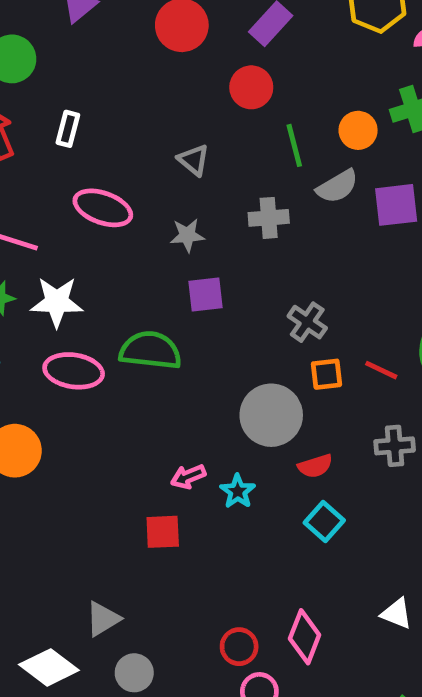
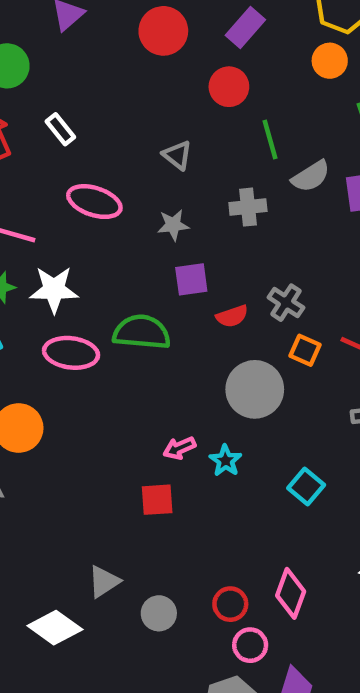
white rectangle: (68, 129) -> (60, 129), turned -52
orange circle: (358, 130) -> (330, 61), moved
orange square: (327, 374) -> (305, 350), turned 32
red semicircle: (315, 466) -> (232, 316), moved
gray circle: (134, 673) -> (159, 613), moved

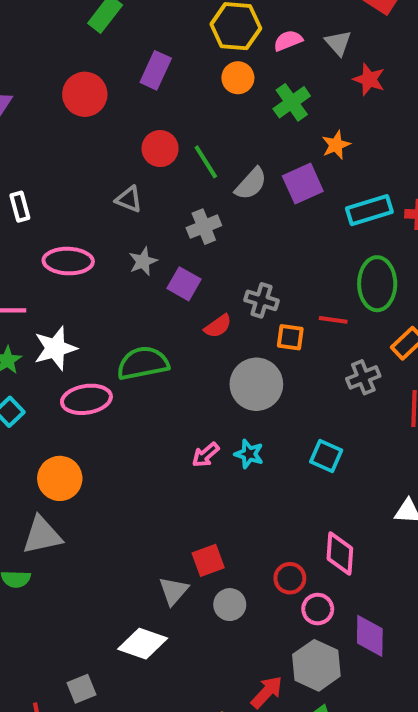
red circle: (229, 87) -> (160, 149), moved
white rectangle: (60, 129) -> (20, 207), turned 40
purple square: (191, 279) -> (184, 284), moved, turned -36
red square: (157, 500) -> (208, 560), moved

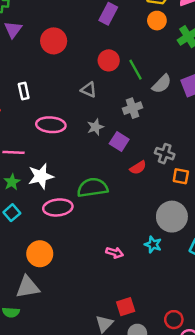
red circle: (85, 94) -> (54, 41), moved
gray circle: (256, 384) -> (172, 217), moved
pink arrow: (206, 455) -> (115, 253), moved, turned -126

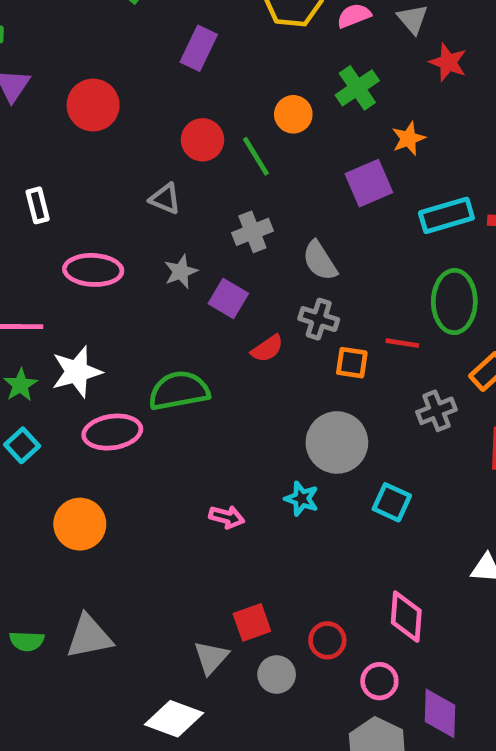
orange circle: (157, 21) -> (293, 114), moved
gray semicircle: (162, 84) -> (320, 261), moved, turned 105
gray triangle: (28, 287) -> (89, 637), moved
red circle: (174, 320) -> (327, 640), moved

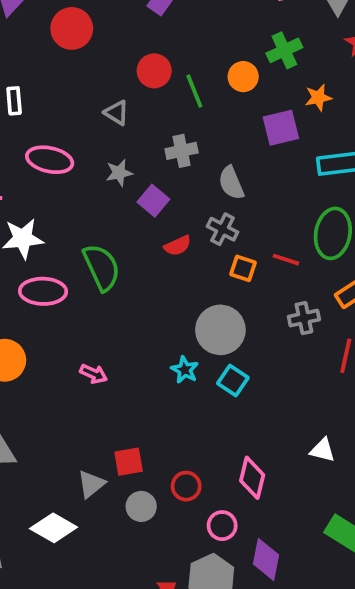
orange circle: (293, 114) -> (243, 77), moved
green semicircle: (179, 391) -> (102, 267), turned 66
cyan square: (392, 502) -> (233, 381), moved
pink arrow: (227, 517) -> (94, 374), moved

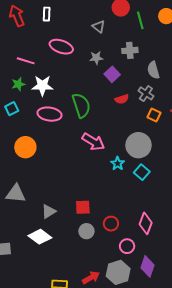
pink arrow: (94, 374) -> (93, 142), moved, size x1.6
gray triangle: (91, 484) -> (49, 212), moved

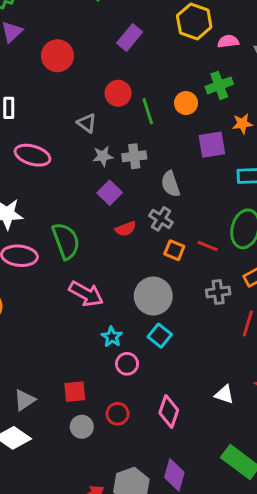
gray star: (96, 58) -> (103, 156), moved
cyan star: (118, 164) -> (112, 337), moved
pink circle: (127, 246) -> (127, 364), moved

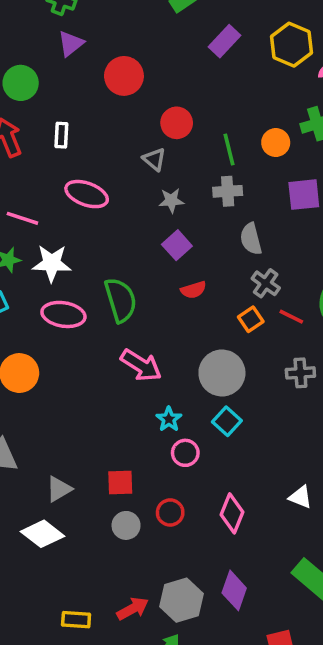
purple rectangle: (130, 37) -> (225, 41), moved
red circle: (118, 93) -> (177, 123), moved
gray cross: (134, 156) -> (228, 191), moved
gray cross: (161, 219) -> (266, 283), moved
orange square: (174, 250) -> (251, 319), turned 30

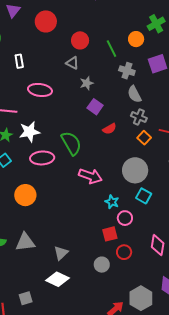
gray cross: (228, 191) -> (127, 71), moved, turned 35
gray cross: (266, 283) -> (139, 117), moved
red square: (120, 482) -> (110, 234), moved

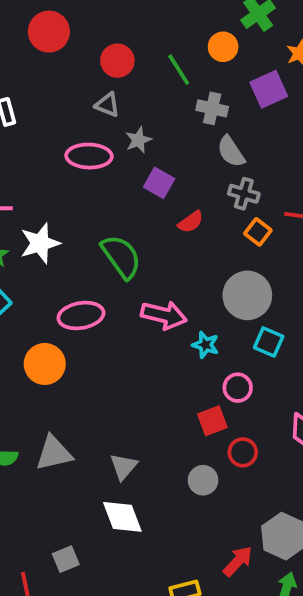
pink ellipse: (40, 90) -> (89, 156), moved
pink ellipse: (42, 158) -> (81, 315), moved
cyan star: (112, 202) -> (205, 345), moved
white diamond: (58, 279) -> (122, 517), turned 50

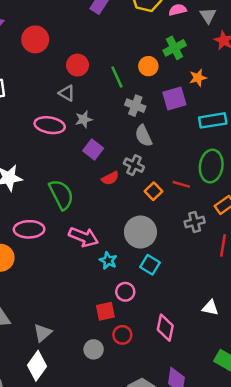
gray cross: (244, 194) -> (134, 165), moved
white diamond: (122, 517) -> (37, 366), turned 48

